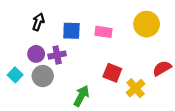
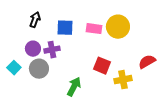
yellow circle: (147, 24) -> (118, 27), moved
yellow cross: (136, 88) -> (123, 80), turned 30

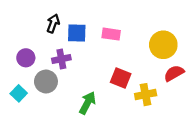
black arrow: (35, 20) -> (53, 23), moved
yellow circle: (118, 27) -> (163, 45), moved
purple circle: (33, 49) -> (26, 58), moved
cyan square: (14, 68) -> (19, 93), moved

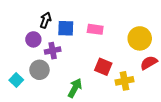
purple circle: (26, 58) -> (33, 39), moved

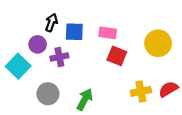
red semicircle: (149, 63) -> (168, 89), moved
red square: (103, 67) -> (117, 56), moved
gray circle: (39, 70) -> (48, 94), moved
cyan square: (16, 80) -> (18, 66), moved, size x1.5

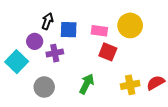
yellow circle: (158, 43) -> (130, 25), moved
green arrow: (85, 99) -> (87, 84), moved

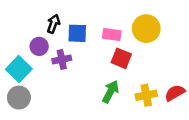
green arrow: (87, 84) -> (111, 92), moved
gray circle: (44, 87) -> (19, 98), moved

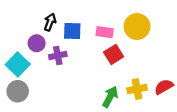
red square: (121, 58) -> (114, 54), turned 36
green arrow: (111, 92) -> (110, 97), moved

